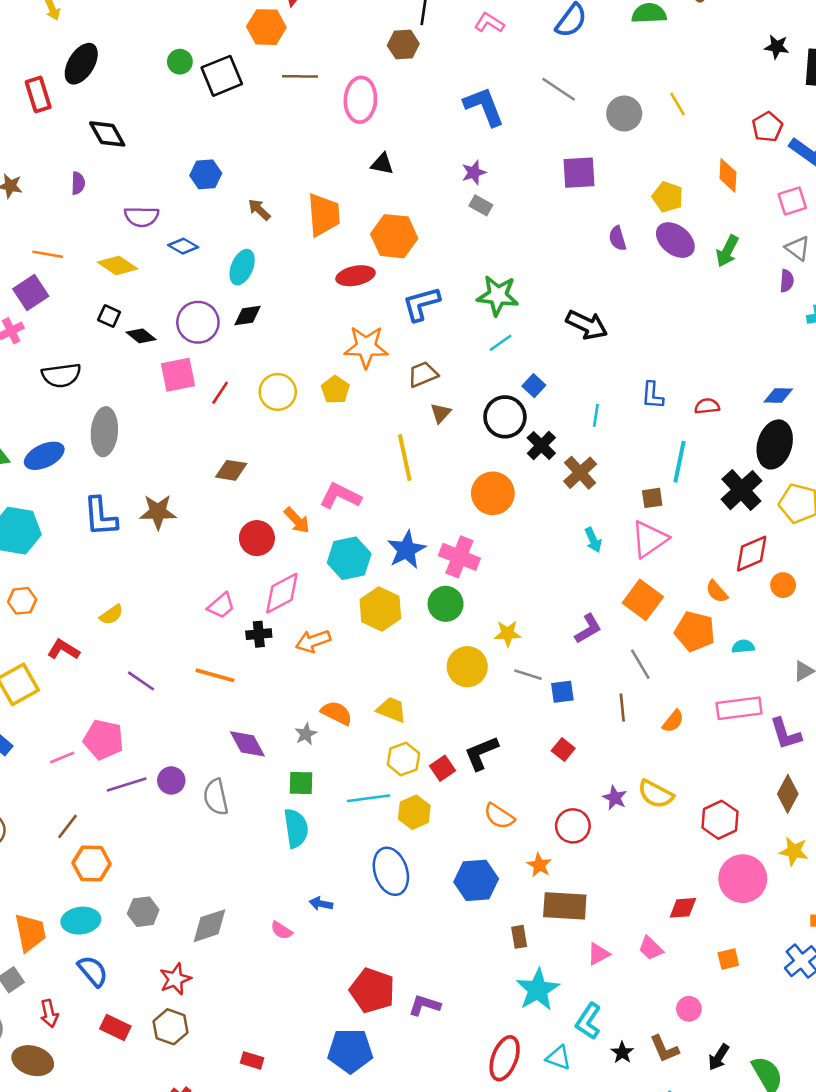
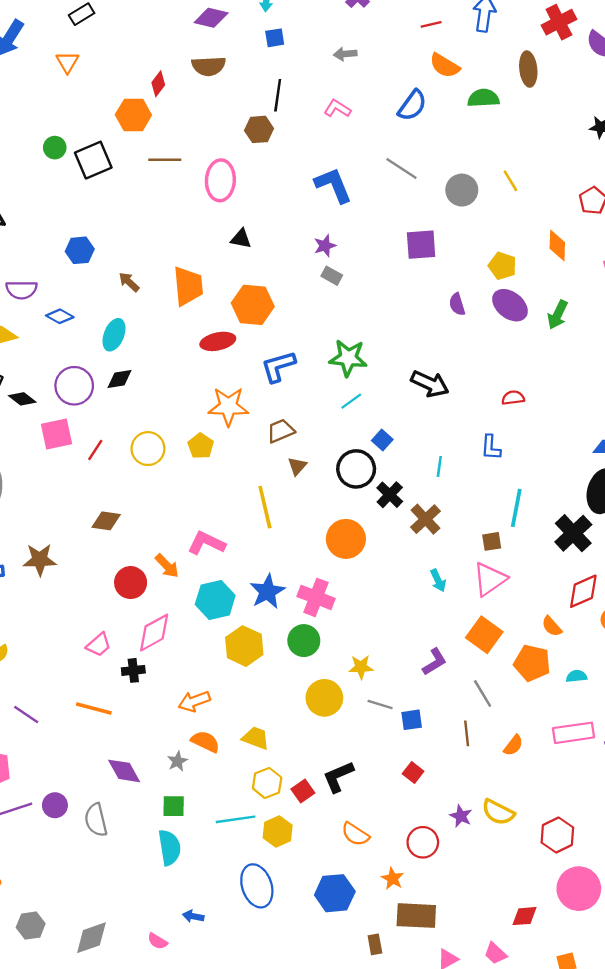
red semicircle: (707, 406) -> (513, 398), moved
orange arrow: (313, 641) -> (194, 701), moved

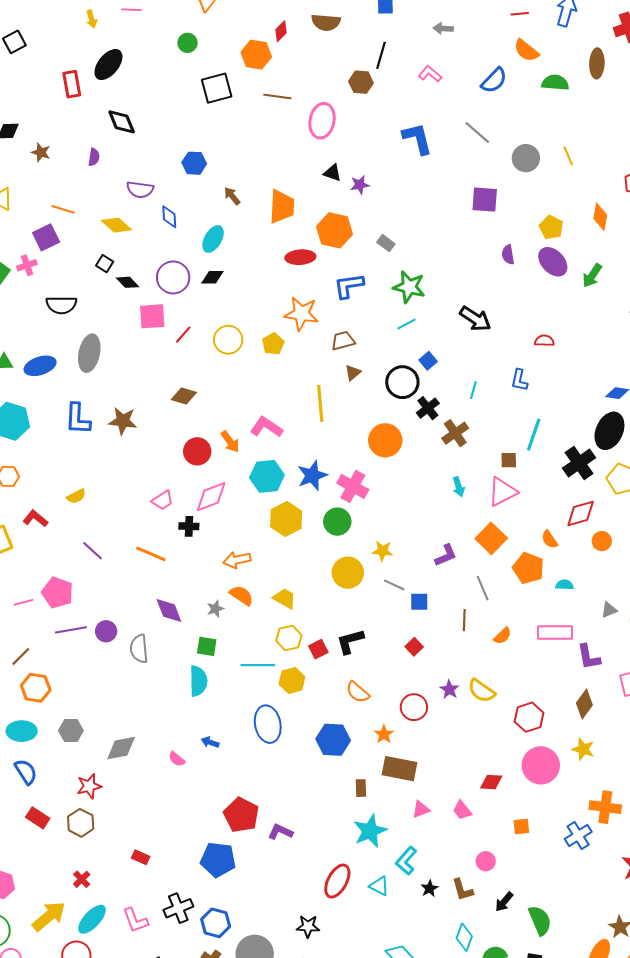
green circle: (55, 148) -> (187, 43), moved
purple star: (325, 246) -> (360, 185), moved
gray rectangle: (332, 276) -> (386, 243), moved
blue diamond: (60, 316) -> (169, 217), turned 50

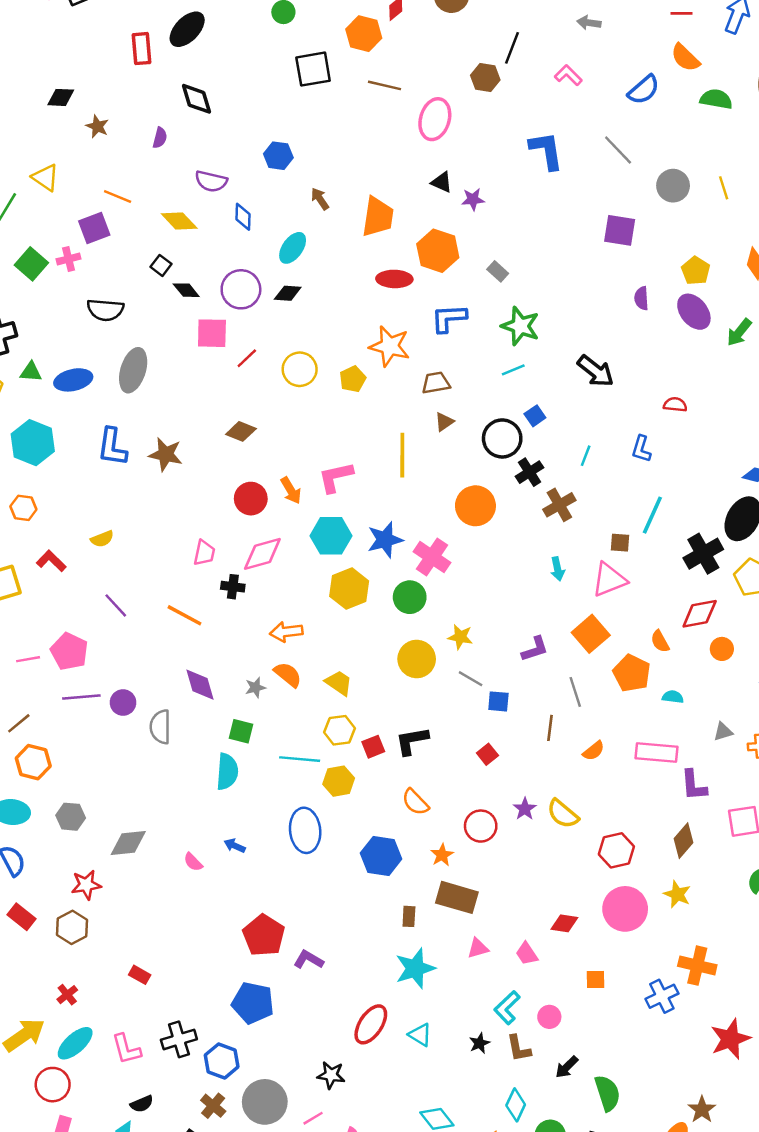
pink L-shape: (266, 427) -> (336, 477), turned -52
pink trapezoid: (163, 500) -> (204, 553), turned -50
blue pentagon: (218, 860) -> (253, 1003), moved
cyan L-shape: (406, 861) -> (507, 1008), moved

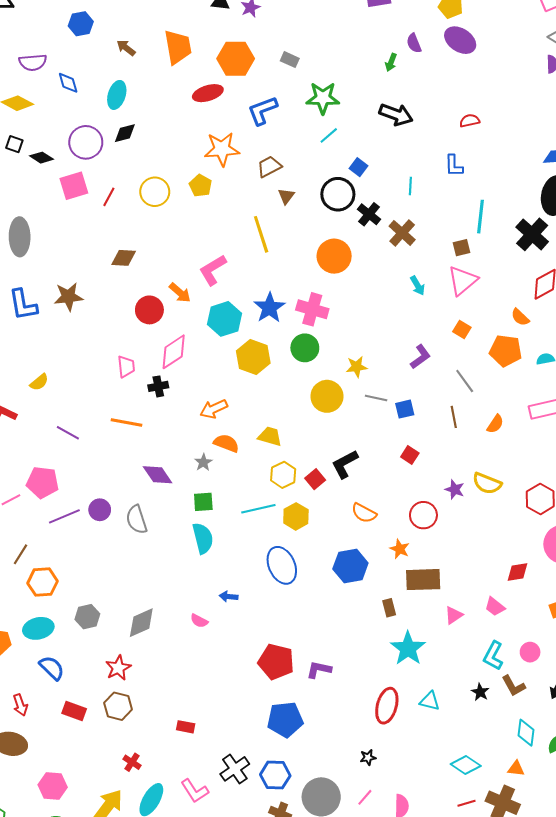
green arrow: (739, 332) -> (391, 62), moved, size x0.7
orange square: (591, 634) -> (462, 330), size x0.6
black star: (331, 1075) -> (368, 757), size x0.7

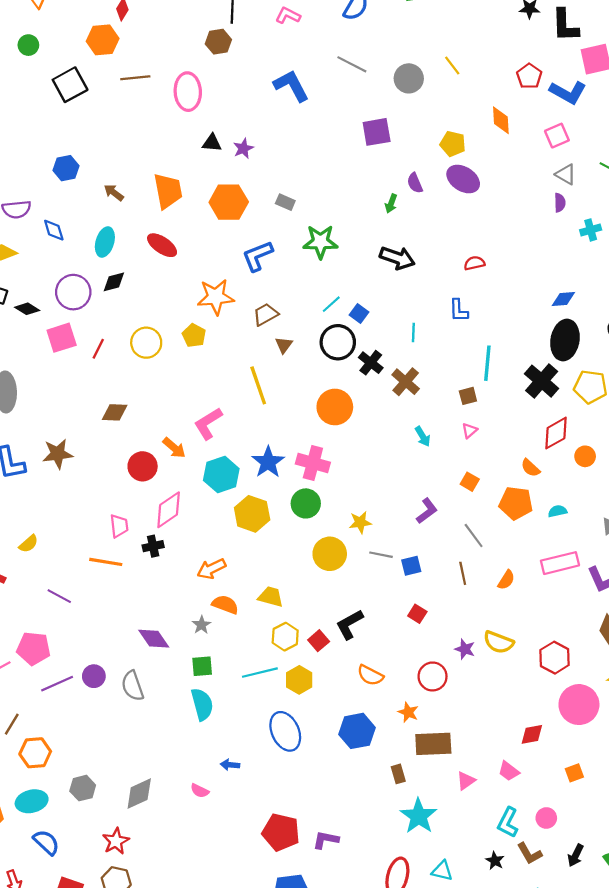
red ellipse: (208, 93) -> (162, 245), moved, turned 52
cyan line: (329, 135) -> (331, 304), moved
pink triangle: (462, 281) -> (470, 431), size x0.5
orange line: (127, 423) -> (106, 562), moved

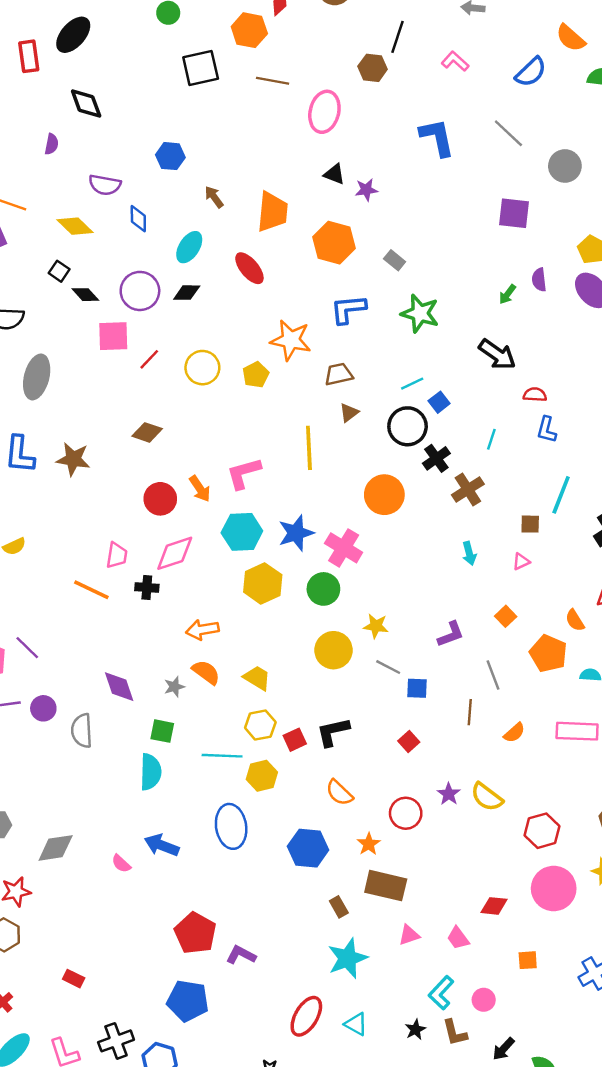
red semicircle: (474, 263) -> (535, 395), moved
purple line: (59, 596) -> (27, 648), moved
blue arrow: (230, 765) -> (162, 845), size x1.6
brown rectangle: (398, 774) -> (339, 907), turned -30

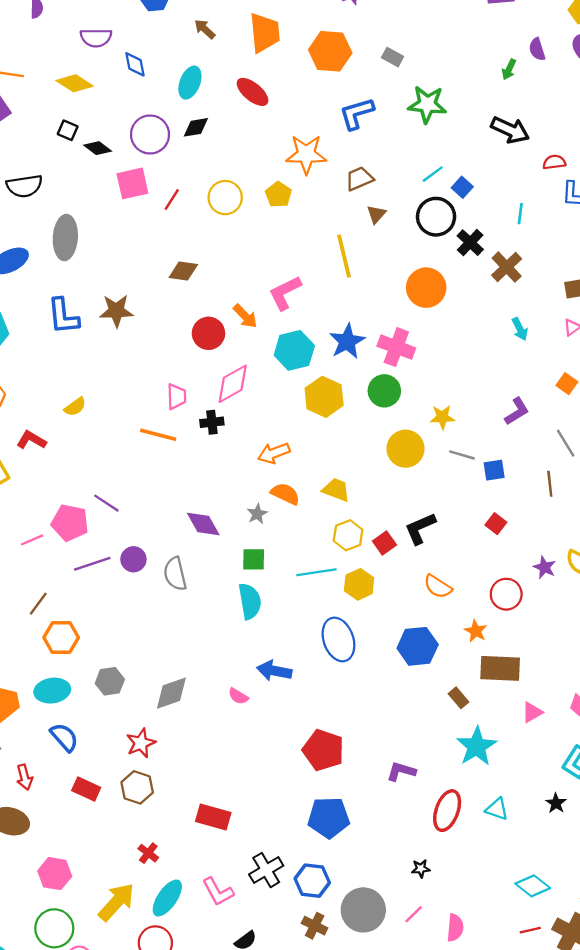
purple L-shape: (241, 955) -> (401, 771), moved
red rectangle: (74, 979) -> (213, 817), size x1.6

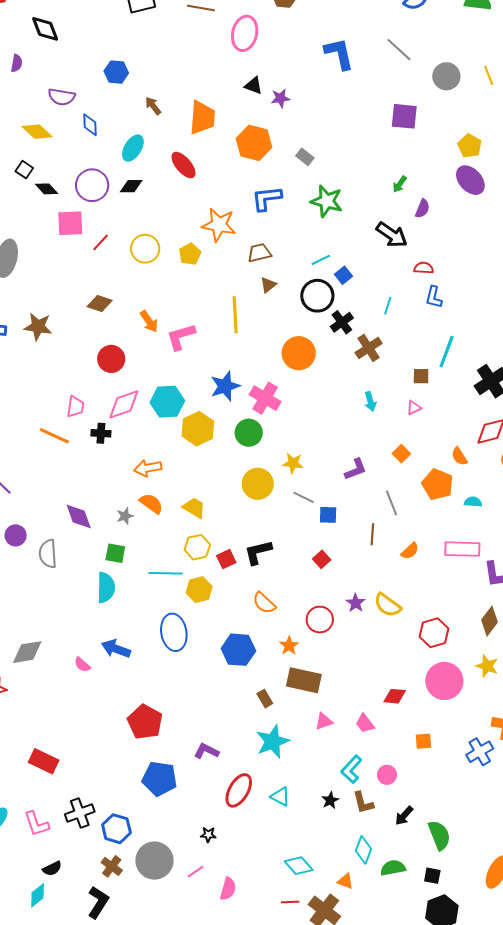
purple semicircle: (537, 49) -> (422, 209), moved, turned -150
orange arrow: (245, 316) -> (149, 321), moved
cyan hexagon: (294, 350) -> (167, 402), moved
blue pentagon: (329, 818) -> (160, 779), moved

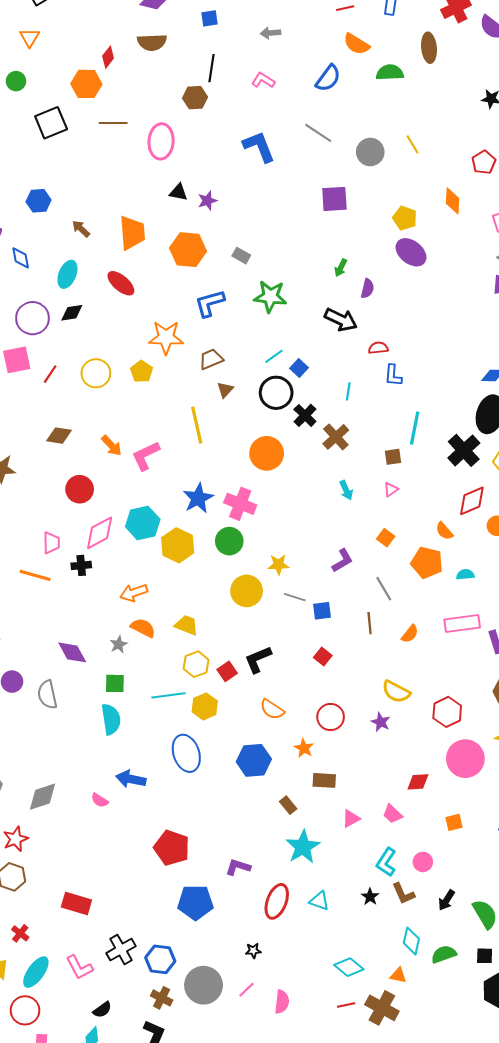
purple star: (356, 603) -> (381, 722), moved
brown rectangle: (304, 680) -> (324, 780), size x0.7

